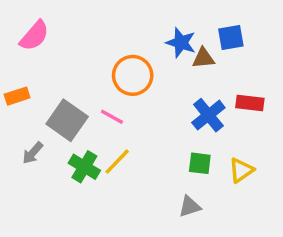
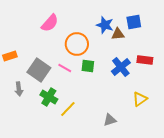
pink semicircle: (34, 36) -> (50, 23), moved
gray arrow: (33, 153) -> (19, 89), turned -48
yellow line: (117, 162) -> (68, 109), moved
green square: (200, 163) -> (88, 66), moved

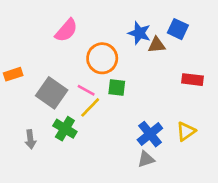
blue square: (134, 22) -> (178, 29), turned 35
blue cross: (121, 67) -> (150, 134), moved
gray arrow: (19, 89) -> (30, 139), moved
yellow line: (68, 109) -> (90, 107), moved

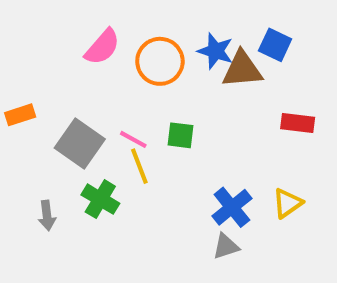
brown triangle: (157, 45) -> (242, 70), size x1.5
orange circle: (102, 58) -> (160, 61), moved
yellow line: (90, 107) -> (139, 166), turned -65

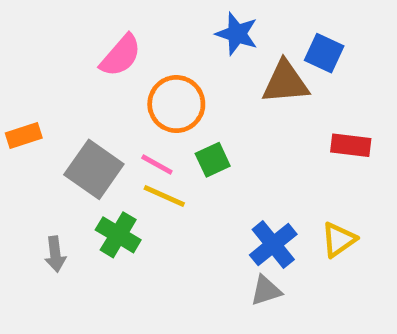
blue star: (215, 51) -> (237, 34), moved
orange circle: (160, 61) -> (176, 104), moved
green square: (181, 135) -> (213, 160), turned -32
yellow line: (139, 166) -> (164, 196), turned -45

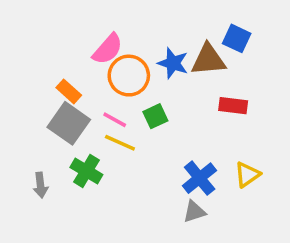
blue star: (237, 34) -> (173, 63), moved
pink semicircle: (121, 56) -> (108, 49), moved
orange rectangle: (24, 136) -> (69, 91), moved, turned 60
red rectangle: (351, 145) -> (233, 106), moved

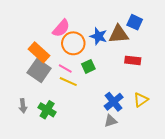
orange rectangle: (69, 91) -> (39, 52), size x1.5
green cross: (86, 171) -> (47, 110), moved

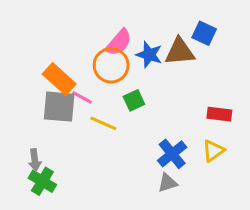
pink semicircle: (61, 28) -> (119, 42), moved
red rectangle: (133, 60) -> (219, 114), moved
pink line: (65, 68) -> (82, 97), moved
gray square: (39, 71) -> (59, 107), turned -30
green cross: (47, 110) -> (42, 181), moved

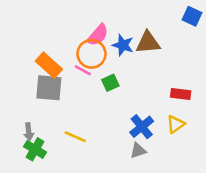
blue square: (204, 33) -> (192, 16), moved
pink line: (82, 97) -> (83, 70), moved
yellow line: (103, 123) -> (75, 137), moved

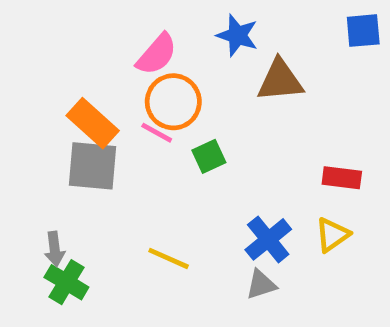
blue square: (192, 16) -> (363, 31), turned -30
pink semicircle: (98, 35) -> (157, 54), moved
blue star: (123, 45) -> (237, 35), moved
yellow line: (75, 137) -> (169, 258), moved

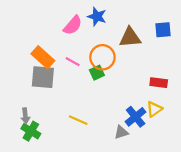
blue square: (363, 31) -> (163, 30), moved
blue star: (237, 35) -> (97, 16), moved
orange circle: (173, 102) -> (102, 57), moved
blue cross: (268, 239) -> (136, 117), moved

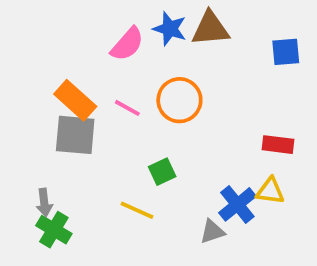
brown triangle: (130, 37) -> (210, 29), moved
green square: (97, 73) -> (162, 172), moved
yellow triangle: (154, 109) -> (270, 191), turned 42

